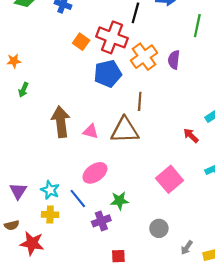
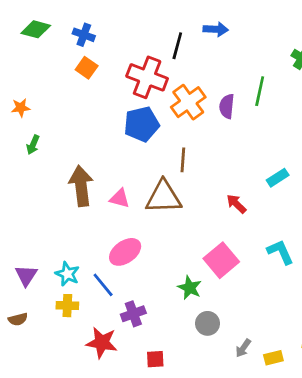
green line: (197, 26) -> (260, 91), moved
orange square: (81, 42) -> (87, 68), moved
red arrow: (191, 136) -> (236, 204), moved
green star: (119, 201) -> (190, 288), moved, turned 30
red star: (32, 243) -> (102, 343), moved

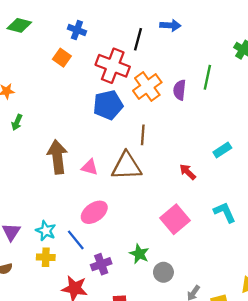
blue cross: (84, 35) -> (77, 30), moved
green star: (190, 288) -> (139, 254), moved

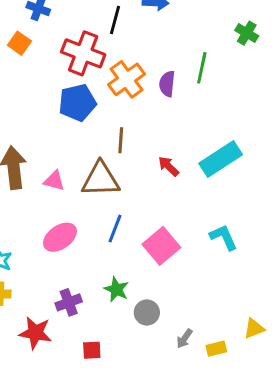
cyan rectangle: (222, 150) -> (221, 159), size x1.8
red arrow: (188, 172) -> (169, 166), moved
blue line: (76, 240) -> (115, 229), moved, turned 60

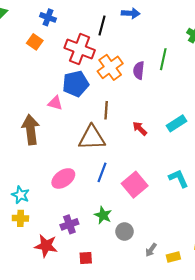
cyan rectangle: (221, 159) -> (176, 123), size x0.7
pink triangle: (54, 181) -> (55, 103), moved

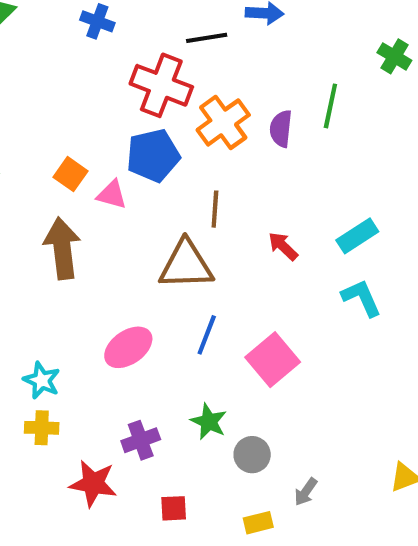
black line: (102, 26) -> (207, 38), turned 66
orange square: (35, 42) -> (71, 174), moved
cyan L-shape: (179, 178) -> (361, 298), moved
yellow rectangle: (173, 257) -> (258, 523), moved

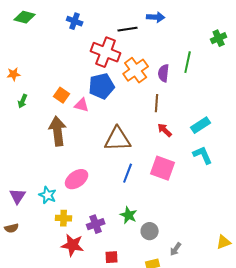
green cross: (394, 56) -> (219, 38), turned 35
brown line: (215, 209) -> (157, 103), moved
pink ellipse: (128, 347) -> (77, 179), moved
pink square: (273, 360) -> (163, 168), moved, turned -30
yellow cross: (42, 428) -> (64, 218), moved

